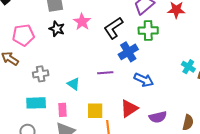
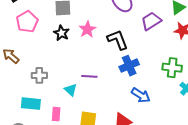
black L-shape: (113, 28) -> (118, 40), turned 95
green cross: (148, 31) -> (172, 68), moved
pink pentagon: (23, 35) -> (27, 22), moved, turned -30
purple line: (105, 73) -> (89, 76), moved

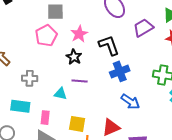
pink pentagon: (27, 22) -> (46, 36), moved
black star: (61, 33) -> (74, 57), moved
cyan triangle: (71, 90) -> (60, 94), turned -32

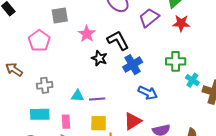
pink pentagon: (46, 36) -> (39, 41), moved
black star: (74, 57) -> (99, 58), moved
purple line: (80, 81) -> (97, 99), moved

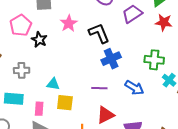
black star: (99, 58) -> (39, 40), moved
blue arrow: (148, 93) -> (134, 88), moved
purple line: (97, 99) -> (99, 88), moved
yellow square: (99, 123) -> (65, 103), moved

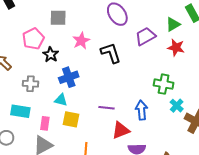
blue cross: (111, 59) -> (69, 77), moved
blue arrow: (134, 88) -> (141, 110), turned -132
red triangle: (105, 115) -> (121, 130), moved

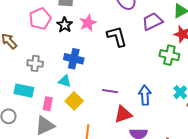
black star: (51, 54) -> (65, 25), moved
blue cross: (69, 77) -> (74, 59), turned 30
green cross: (164, 84) -> (169, 55), moved
yellow square: (71, 119) -> (74, 101), turned 30

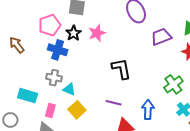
black L-shape: (117, 36) -> (121, 69), moved
green cross: (169, 55) -> (173, 84), moved, turned 36
blue cross: (74, 59) -> (58, 50), moved
gray cross: (35, 63) -> (54, 78), moved

